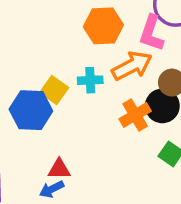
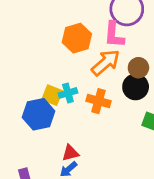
cyan cross: (90, 80) -> (68, 93), moved
orange cross: (135, 115) -> (99, 101), moved, turned -30

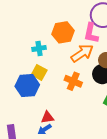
cyan cross: (68, 93) -> (39, 48), moved

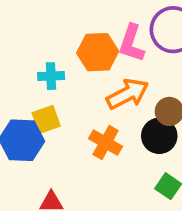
pink L-shape: (91, 33) -> (131, 43), moved
yellow square: (39, 72) -> (46, 119), turned 35

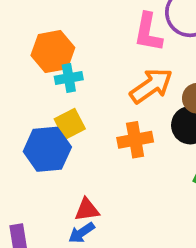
orange hexagon: (98, 52) -> (53, 52), moved
orange cross: (106, 143) -> (135, 140), turned -32

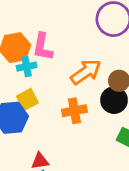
pink L-shape: (148, 32) -> (43, 47), moved

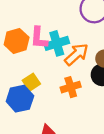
cyan cross: (27, 67) -> (57, 43), moved, size x1.5

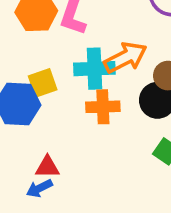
cyan cross: (57, 43) -> (94, 69), moved

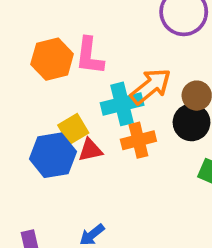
red triangle: (47, 167) -> (90, 150), moved

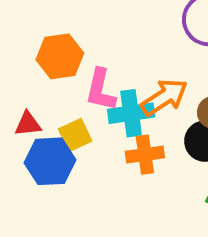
pink L-shape: (90, 56) -> (101, 90), moved
red triangle: (90, 150) -> (28, 124), moved

